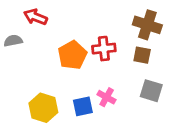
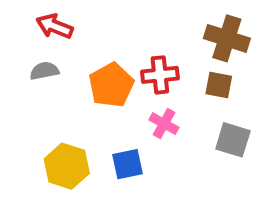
gray semicircle: (13, 41) -> (44, 71), moved
pink cross: (107, 97) -> (164, 124), moved

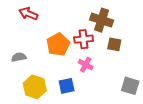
brown cross: (227, 38) -> (102, 20), moved
gray semicircle: (44, 71) -> (19, 57), moved
gray square: (233, 140) -> (130, 86), moved

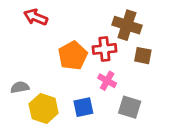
gray semicircle: (19, 57) -> (20, 87), moved
gray square: (130, 86) -> (130, 107), moved

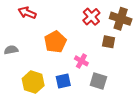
brown cross: (127, 25) -> (121, 19), moved
red cross: (104, 49) -> (91, 17), moved, turned -36
gray semicircle: (20, 87) -> (11, 50), moved

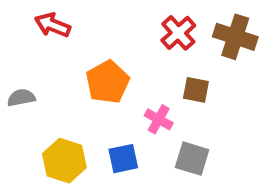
brown square: (109, 42) -> (196, 90), moved

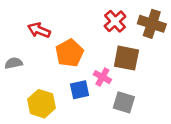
red arrow: (53, 25) -> (39, 30), moved
brown square: (196, 90) -> (126, 58), size x1.5
blue square: (123, 159) -> (80, 90), moved

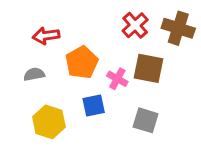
red arrow: (39, 30) -> (46, 36), turned -30
gray semicircle: (14, 63) -> (34, 74), moved
pink cross: (102, 77) -> (117, 79), moved

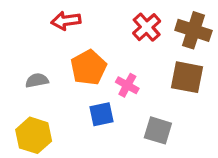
red arrow: (46, 36) -> (66, 21), moved
brown square: (149, 68) -> (187, 77), moved
yellow hexagon: (49, 122) -> (34, 135), moved

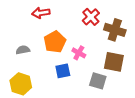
brown cross: (193, 30) -> (115, 30), moved
brown square: (187, 77) -> (114, 62), moved

